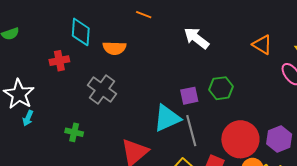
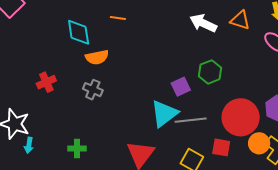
cyan diamond: (81, 32) -> (79, 32), moved
white arrow: (196, 38) -> (203, 23), moved
gray cross: (102, 89) -> (93, 90), moved, size x0.7
gray line: (191, 131) -> (191, 120), turned -68

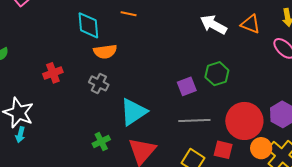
cyan triangle: (164, 114) -> (134, 112), moved
cyan arrow: (29, 145) -> (20, 135), moved
green cross: (77, 148) -> (101, 141), moved, turned -30

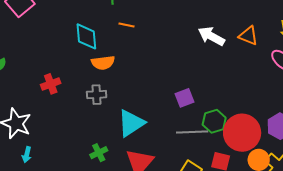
green hexagon: (217, 74) -> (214, 121), moved
gray cross: (99, 83) -> (97, 95), turned -30
cyan arrow: (20, 135) -> (27, 155), moved

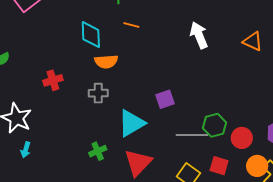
white arrow: (211, 36) -> (199, 35), moved, turned 36
purple square: (185, 98) -> (165, 99), moved
red circle: (242, 133) -> (242, 138), size x0.6

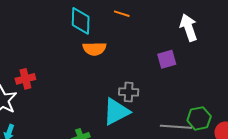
red cross: (53, 80) -> (25, 79), moved
gray cross: (98, 93) -> (129, 92), moved
purple square: (165, 99) -> (167, 59), moved

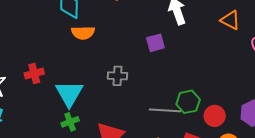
red cross: (25, 79) -> (34, 74), moved
cyan triangle: (116, 112) -> (69, 94), moved, turned -32

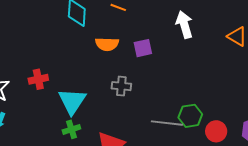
orange semicircle: (83, 33) -> (107, 44), moved
purple square: (155, 43) -> (143, 48), moved

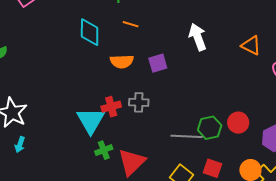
red cross: (38, 79) -> (111, 107), moved
green cross: (71, 129) -> (104, 150), moved
red circle: (216, 131) -> (238, 123), moved

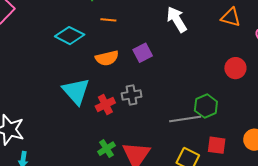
cyan diamond: (90, 32) -> (70, 36), turned -52
cyan triangle: (91, 121) -> (76, 91), moved
red circle: (238, 123) -> (235, 68), moved

